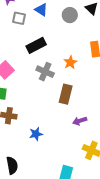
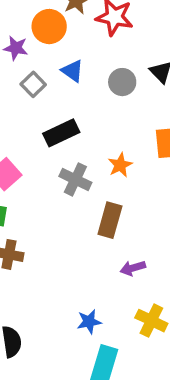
gray square: (19, 18) -> (33, 84), turned 32
blue star: (36, 134) -> (89, 322), moved

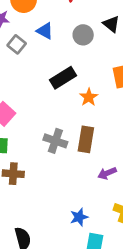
black rectangle: (61, 133) -> (63, 78), moved
gray cross: (75, 179) -> (55, 141), moved

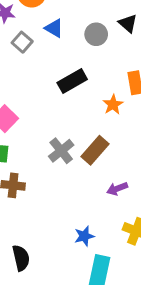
orange star: (89, 97) -> (113, 105), moved
brown rectangle: (86, 139) -> (95, 150), turned 30
gray cross: (55, 141) -> (61, 151), turned 30

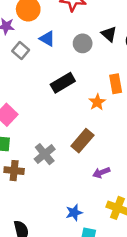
gray cross: (61, 151) -> (45, 154), moved

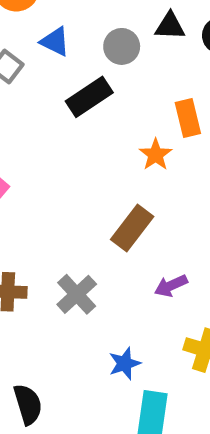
black triangle: (109, 34) -> (170, 26), turned -35
black rectangle: (63, 83) -> (89, 97), moved
gray cross: (45, 154) -> (77, 294), moved

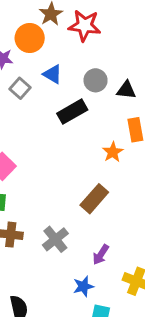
black triangle: (170, 26) -> (126, 90), moved
purple arrow: (171, 286) -> (101, 255), moved, turned -36

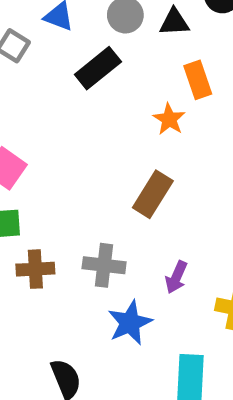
gray cross: (55, 239) -> (104, 265), turned -35
blue star: (83, 286) -> (130, 323), moved, size x1.4

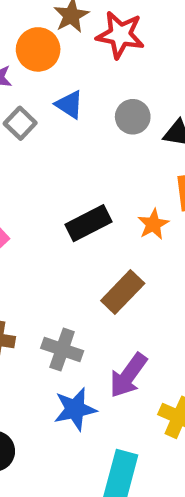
black rectangle: (98, 68) -> (89, 223), moved
purple arrow: (176, 277) -> (128, 375), size x1.5

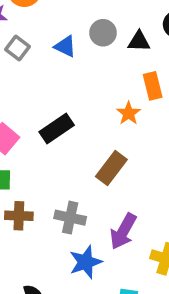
blue triangle: (69, 105) -> (65, 46), moved
black rectangle: (89, 223) -> (57, 129), moved

